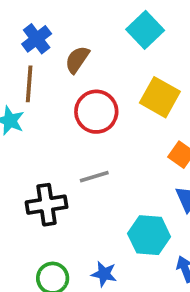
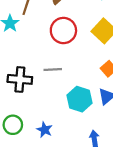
cyan hexagon: (149, 235) -> (79, 99), moved

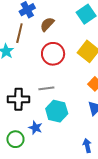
cyan hexagon: (79, 99) -> (57, 111), moved
blue star: (45, 130) -> (35, 128), moved

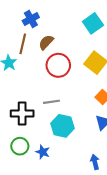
brown semicircle: (47, 24) -> (46, 42), moved
blue star: (35, 128) -> (43, 152), moved
green circle: (15, 139) -> (20, 146), moved

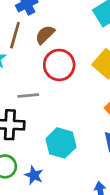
gray line: (51, 102) -> (28, 95), moved

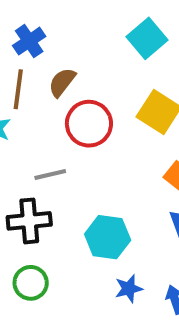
blue star: (34, 175) -> (129, 289), moved, turned -30

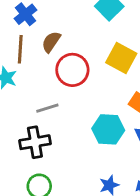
cyan hexagon: (108, 237) -> (108, 129), moved

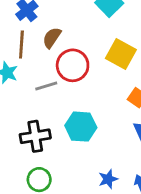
gray line: (47, 108) -> (46, 86), moved
cyan hexagon: (108, 129) -> (81, 127), moved

